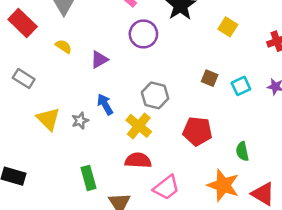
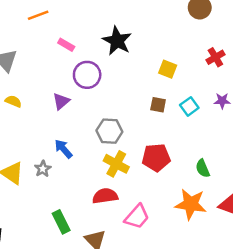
yellow square: (228, 27) -> (168, 69), moved
purple triangle: (99, 60) -> (61, 101), moved
yellow cross: (139, 126) -> (116, 164), moved

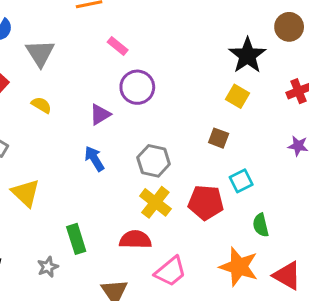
black star: (117, 41) -> (247, 55), moved
cyan square: (189, 106) -> (241, 181), moved
blue arrow: (63, 149) -> (94, 159), moved
gray star: (43, 169) -> (48, 267), moved
green rectangle: (61, 222) -> (76, 239), moved

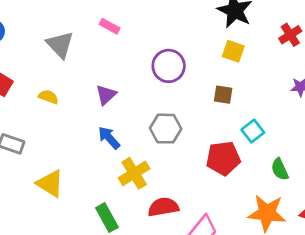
gray triangle: (40, 53) -> (60, 45), moved
purple circle: (137, 87) -> (169, 66), moved
yellow cross: (155, 202) -> (134, 173), moved, turned 32

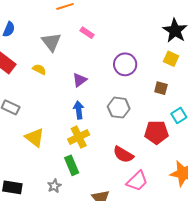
yellow semicircle: (48, 97) -> (39, 69), moved
blue arrow: (109, 138) -> (79, 110), turned 30
yellow cross: (134, 173) -> (79, 137), moved
red semicircle: (163, 207) -> (123, 154), moved, turned -145

